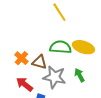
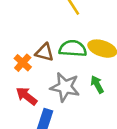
brown triangle: (39, 62) -> (44, 52), moved

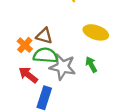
green semicircle: (73, 49) -> (45, 55), moved

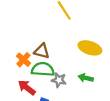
green arrow: (91, 65) -> (86, 78), turned -48
gray star: (63, 67) -> (59, 80), size x0.6

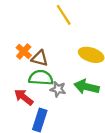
orange cross: (23, 60) -> (24, 51), moved
green arrow: (86, 78) -> (87, 87), size x1.5

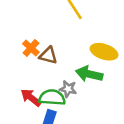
green semicircle: (41, 78) -> (52, 98), moved
green arrow: (87, 87) -> (89, 74), moved

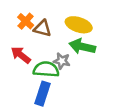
yellow ellipse: (104, 52) -> (79, 25), moved
red arrow: (31, 98) -> (21, 55), moved

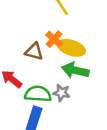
orange cross: (26, 21) -> (54, 39), moved
gray star: (62, 61) -> (62, 93), moved

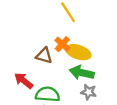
gray star: (62, 93) -> (89, 92), moved

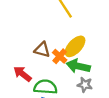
orange cross: (62, 44) -> (60, 56), moved
yellow ellipse: (78, 52) -> (75, 46), turned -65

